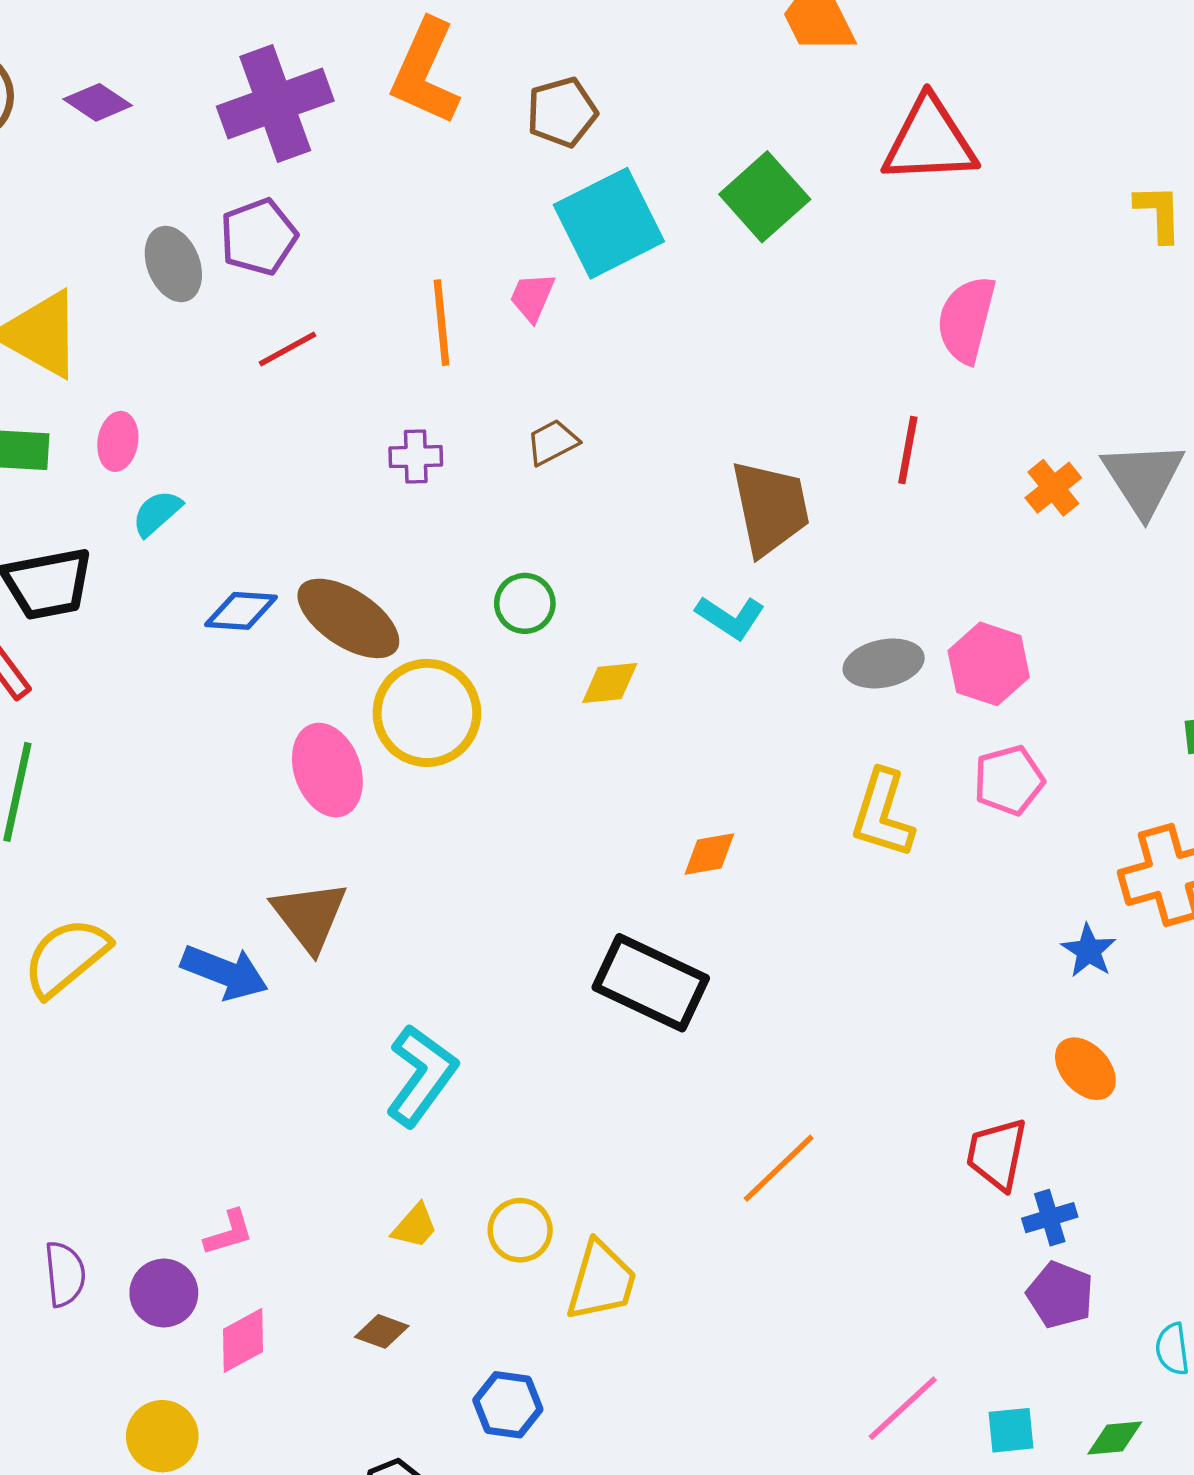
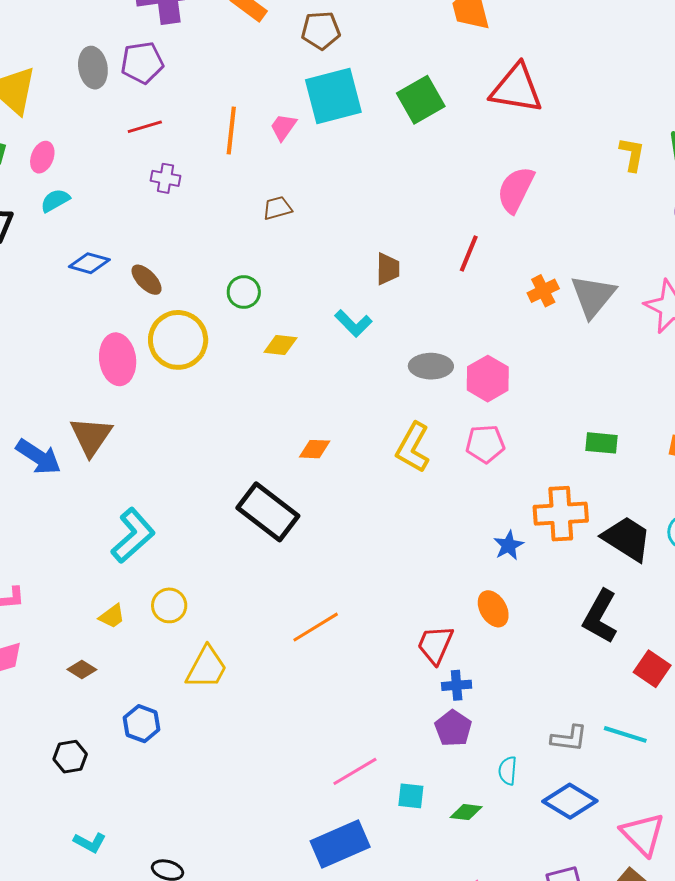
purple cross: (416, 457) -> (166, 178), moved
brown trapezoid: (770, 508) -> (388, 269), size x0.6
brown ellipse: (348, 618) -> (147, 280), size x0.6
yellow circle: (520, 1230) -> (169, 605), moved

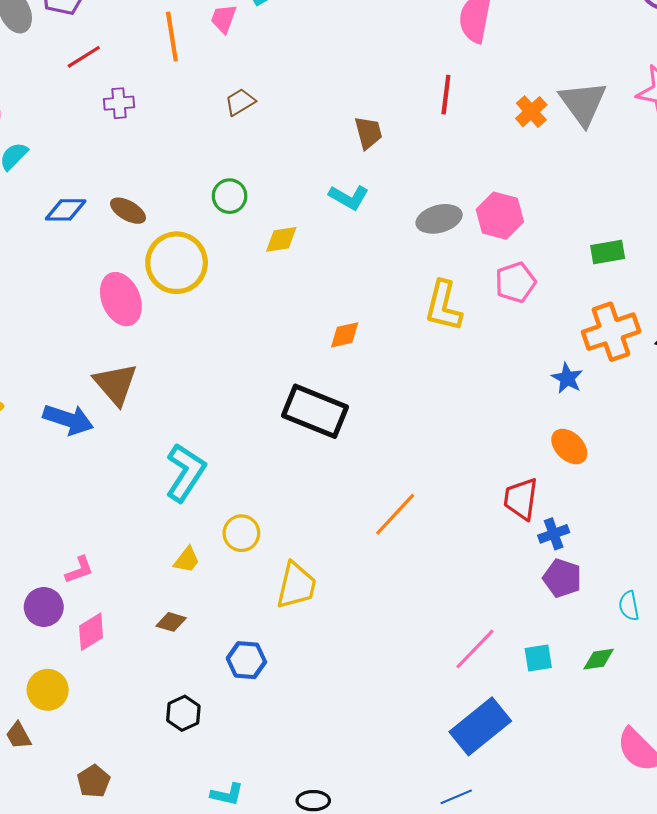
green rectangle: (602, 443) -> (608, 252), moved

